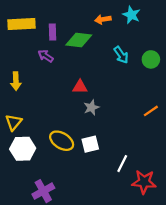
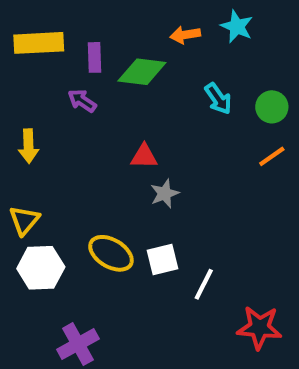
orange line: (151, 111) -> (272, 156), moved
white line: (122, 164) -> (204, 284), moved

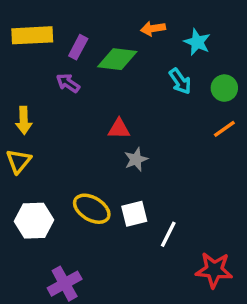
cyan star: (237, 26) -> (197, 42), moved
purple rectangle: (94, 57) -> (78, 47), turned 30
yellow triangle: (24, 220) -> (19, 161), moved

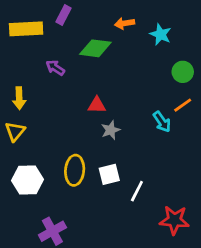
purple rectangle: (78, 47) -> (64, 15), moved
cyan arrow: (180, 81) -> (162, 122), moved
yellow ellipse: (92, 209) -> (75, 170), turned 64

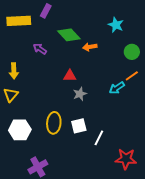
orange arrow: (125, 23) -> (90, 47), moved
green diamond: (95, 48) -> (69, 35), turned 40
cyan arrow: (162, 122) -> (117, 88), turned 91

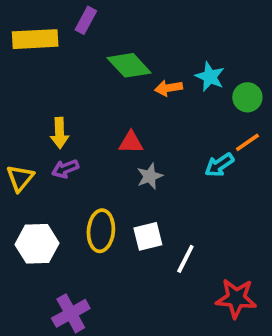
cyan star: (116, 25) -> (210, 77), moved
purple arrow: (40, 49) -> (65, 169), moved, turned -56
yellow arrow: (14, 71) -> (60, 133), moved

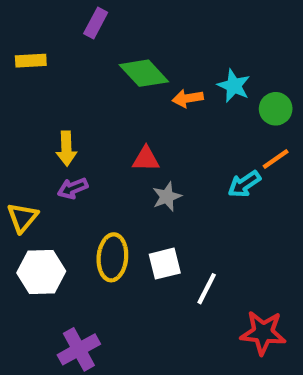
yellow rectangle: (35, 39) -> (31, 61), moved, size x0.6
yellow triangle: (20, 178) -> (22, 218), moved

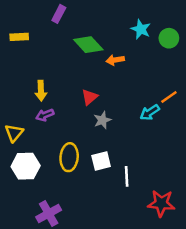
cyan star: (234, 86) -> (141, 29), moved
green circle: (276, 109) -> (169, 38), moved
red triangle: (146, 159) -> (90, 97), turned -42
white line: (207, 289) -> (127, 176), turned -30

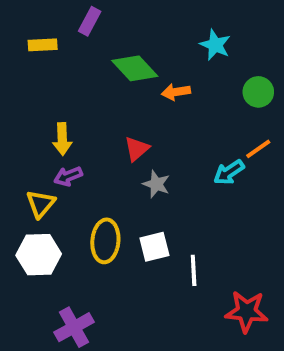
yellow rectangle: (19, 37) -> (43, 45), moved
green circle: (169, 38) -> (258, 92), moved
gray star: (102, 120) -> (156, 184), turned -30
yellow triangle: (14, 133) -> (41, 204), moved

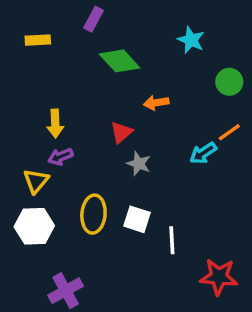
purple rectangle: (90, 21) -> (93, 19), moved
orange arrow: (176, 92) -> (156, 103), moved
white square: (154, 247) -> (137, 219), turned 32

